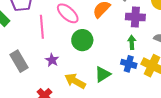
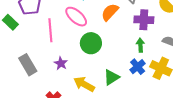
blue cross: (129, 64) -> (138, 67), turned 35

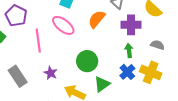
green circle: (91, 43) -> (87, 61), moved

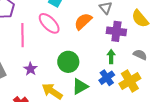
yellow cross: (151, 72) -> (130, 81), turned 30

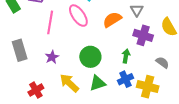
green arrow: (111, 57) -> (126, 56), moved
yellow cross: (130, 81) -> (148, 87), turned 35

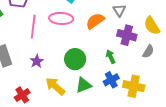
pink ellipse: (78, 16) -> (61, 18), turned -50
green arrow: (126, 56) -> (111, 57), turned -32
gray semicircle: (162, 62) -> (148, 51), moved, turned 88

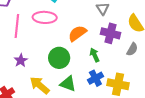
orange semicircle: (95, 21) -> (77, 33), moved
green triangle: (84, 85) -> (68, 84), turned 42

